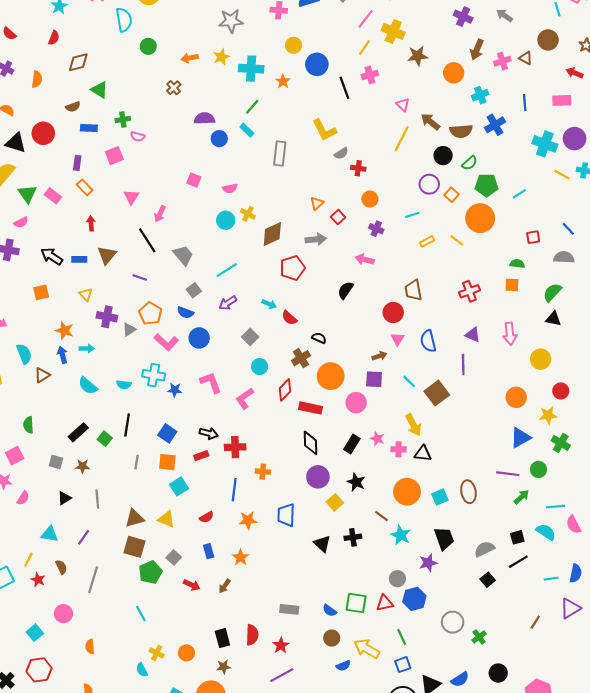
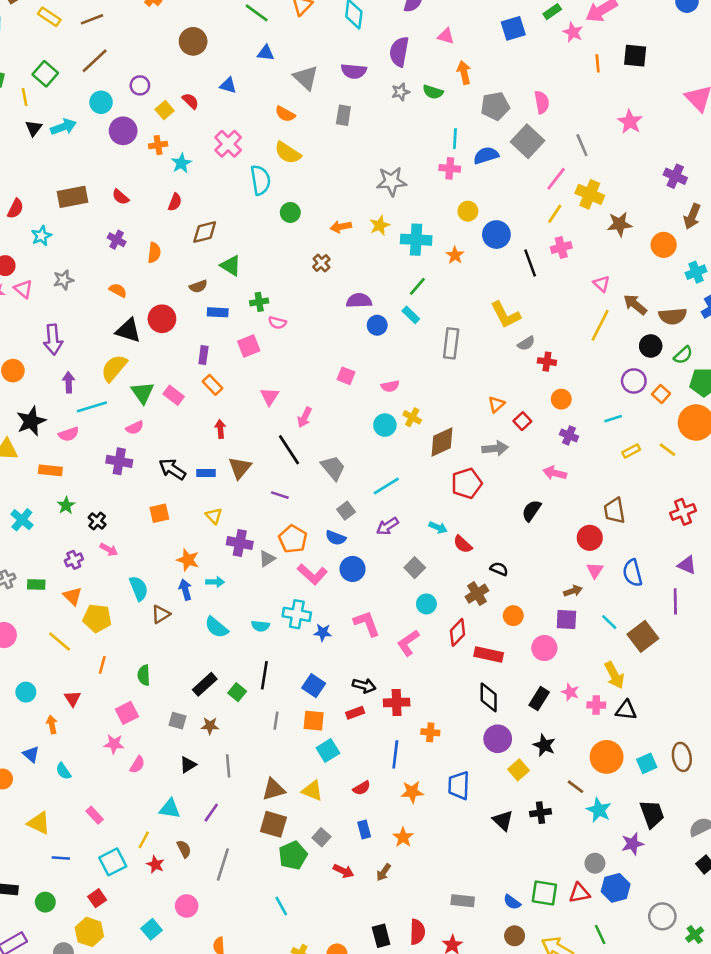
orange circle: (331, 376) -> (513, 616), size x0.6

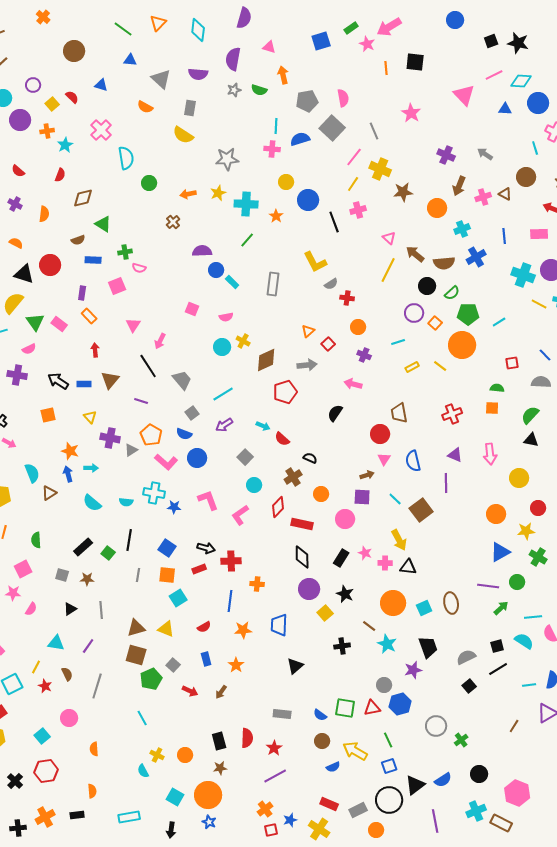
yellow semicircle: (288, 153) -> (183, 135), moved
cyan rectangle: (411, 315) -> (232, 282), moved
black triangle: (503, 820) -> (295, 666), moved, turned 36

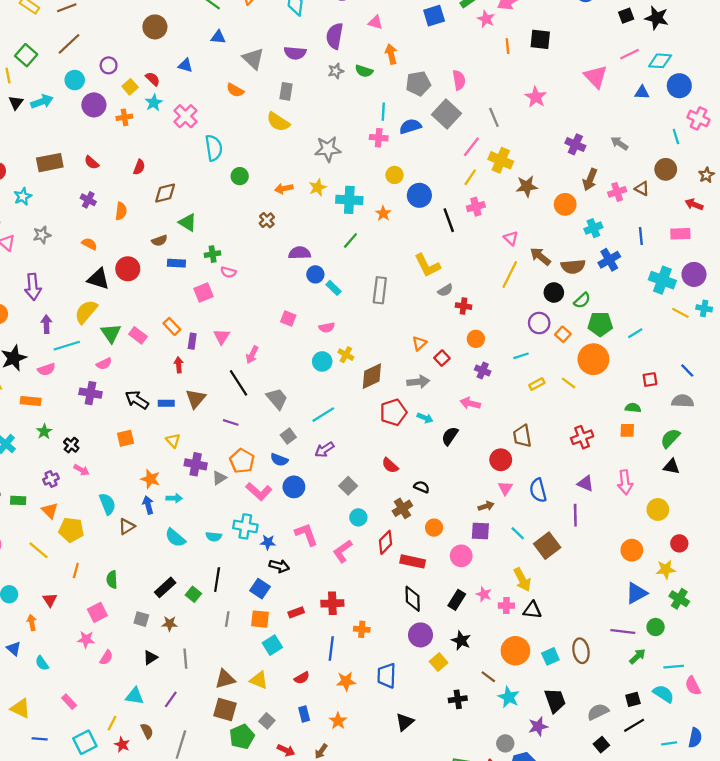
cyan star: (65, 145) -> (154, 103), moved
purple rectangle: (82, 293) -> (192, 341), moved
cyan arrow: (263, 426) -> (425, 418), moved
black arrow: (206, 548) -> (279, 566), moved

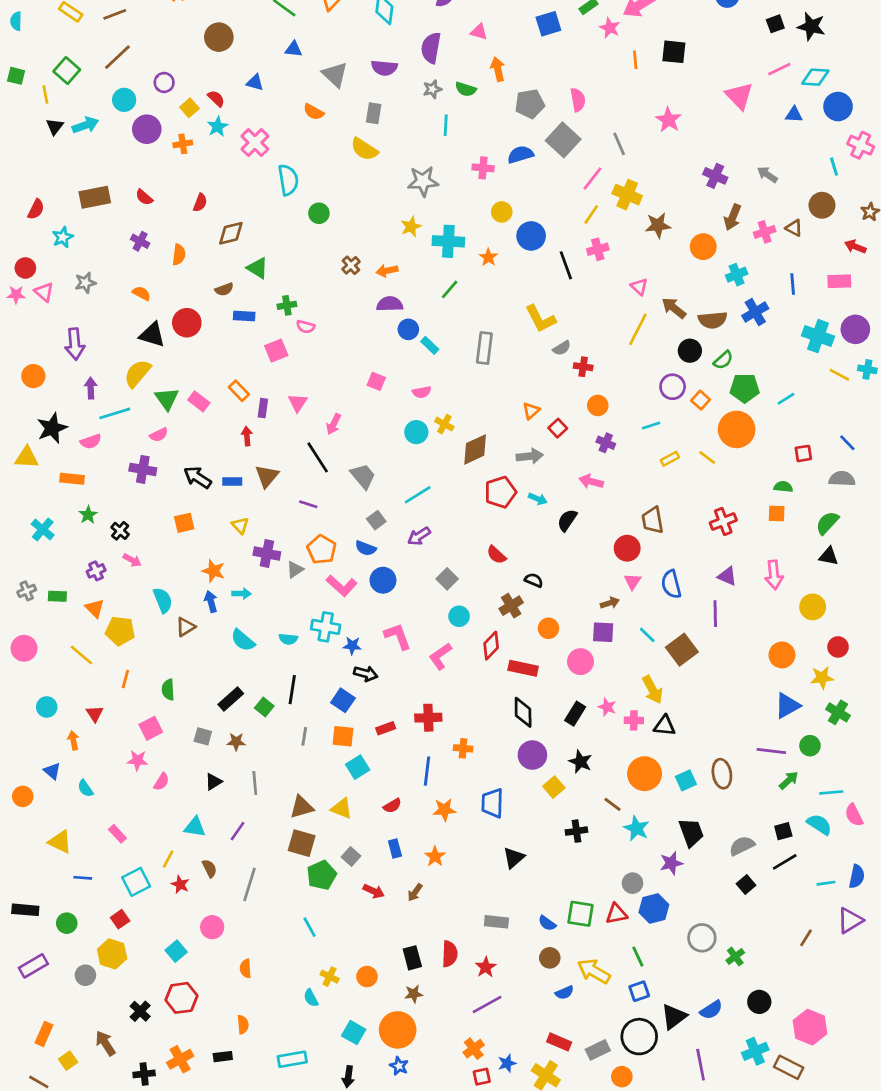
cyan line: (383, 112) -> (446, 125), moved
orange arrow: (284, 189) -> (387, 271), moved

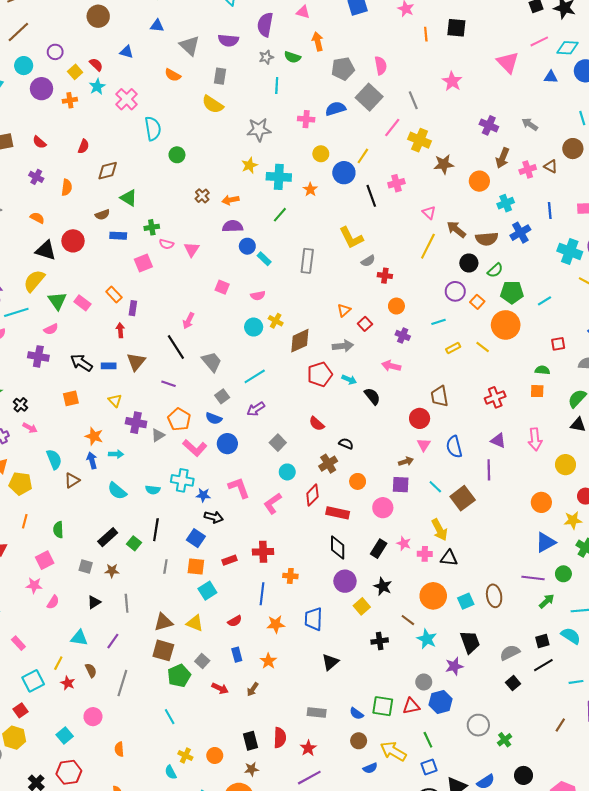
yellow line: (591, 215) -> (363, 156), moved
pink triangle: (298, 403) -> (192, 249), moved
black semicircle: (567, 520) -> (372, 396), turned 108

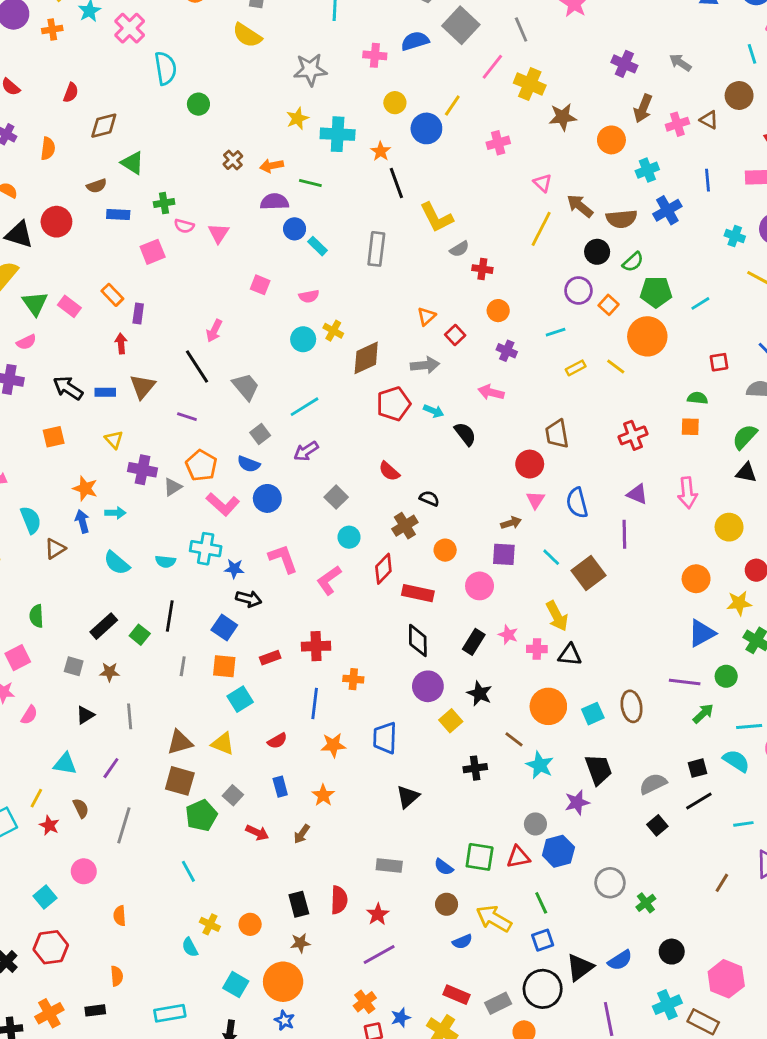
black line: (371, 196) -> (396, 183), moved
green line: (280, 215) -> (310, 183), moved, turned 63
cyan cross: (570, 251) -> (735, 236), size x0.6

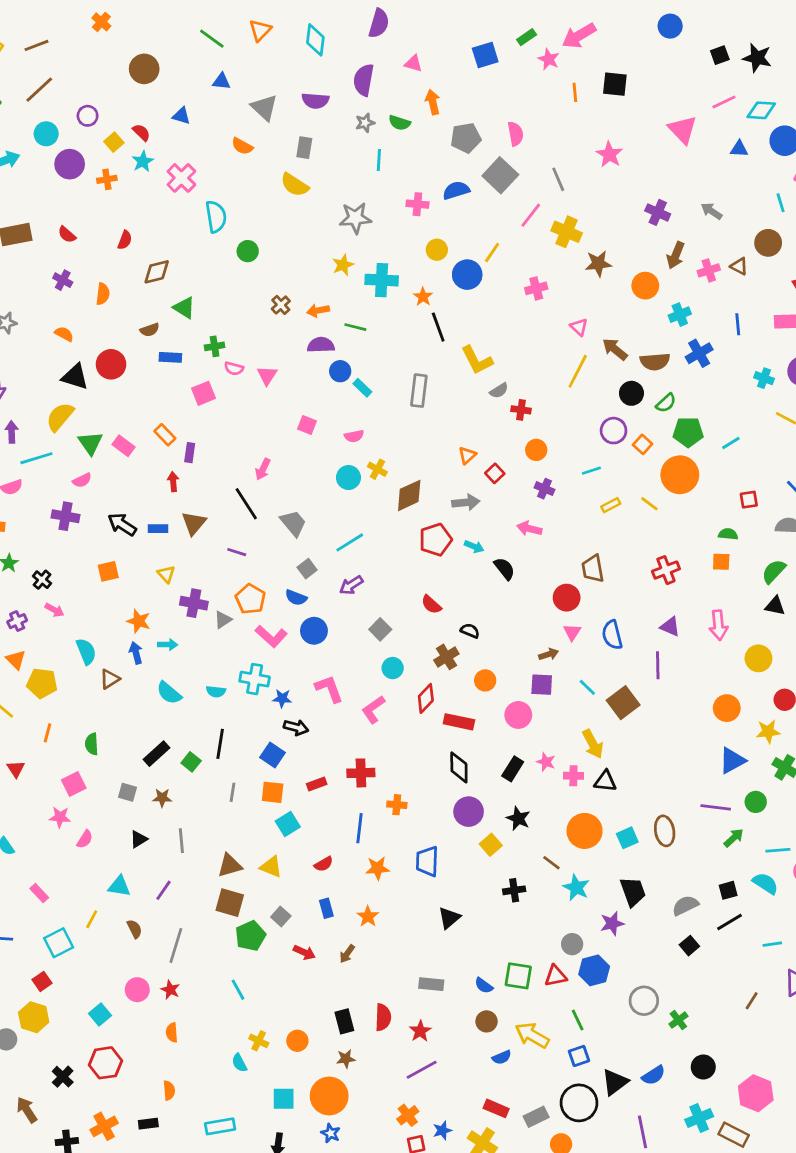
red star: (49, 825) -> (170, 990), moved
cyan square: (236, 985) -> (284, 1099), turned -30

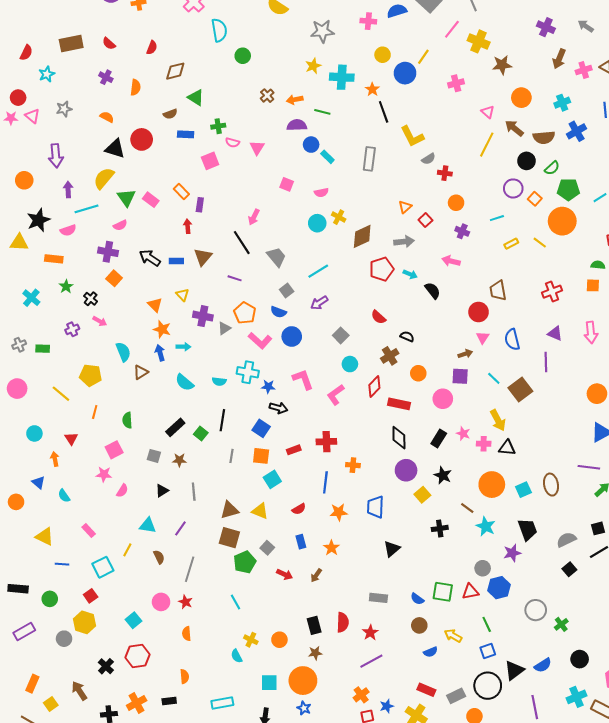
orange circle: (645, 286) -> (521, 98), moved
orange square: (108, 571) -> (114, 278), moved, turned -35
orange triangle: (16, 660) -> (155, 305), moved
yellow arrow: (532, 1035) -> (453, 636), size x0.7

